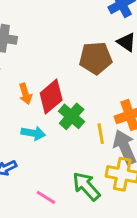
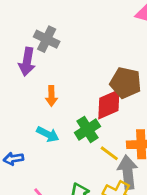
red diamond: (51, 97) -> (109, 104), moved
yellow line: (101, 134) -> (109, 153), turned -60

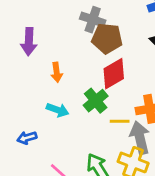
gray cross: (47, 39) -> (93, 20), moved
brown pentagon: (126, 83) -> (107, 38), moved
yellow line: (109, 153) -> (120, 121), turned -30

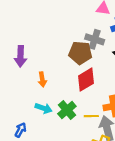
gray cross: (93, 20) -> (95, 39), moved
green cross: (96, 101) -> (67, 110), moved
blue arrow: (27, 138) -> (20, 130), turned 136

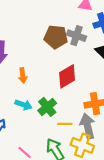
brown pentagon: (80, 53) -> (56, 37), moved
yellow line: (91, 116) -> (65, 124), moved

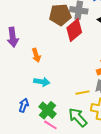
red diamond: (67, 76) -> (74, 30), moved
green cross: (47, 107) -> (48, 110), moved

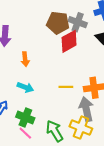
yellow line: (82, 93) -> (66, 87), moved
green cross: (48, 110) -> (25, 117), turned -30

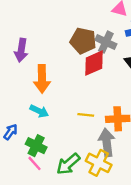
orange arrow: (25, 59) -> (42, 79), size x1.6
green arrow: (55, 131) -> (68, 164), turned -105

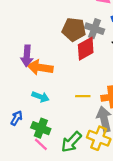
purple arrow: (21, 50) -> (27, 56), moved
orange arrow: (42, 79) -> (40, 68), turned 105

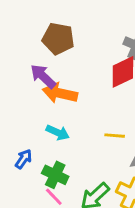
brown pentagon: (74, 30) -> (58, 39), moved
purple arrow: (27, 56) -> (43, 76), turned 126

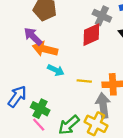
cyan arrow: (58, 133) -> (56, 70), moved
blue arrow: (23, 159) -> (17, 96), size x1.5

